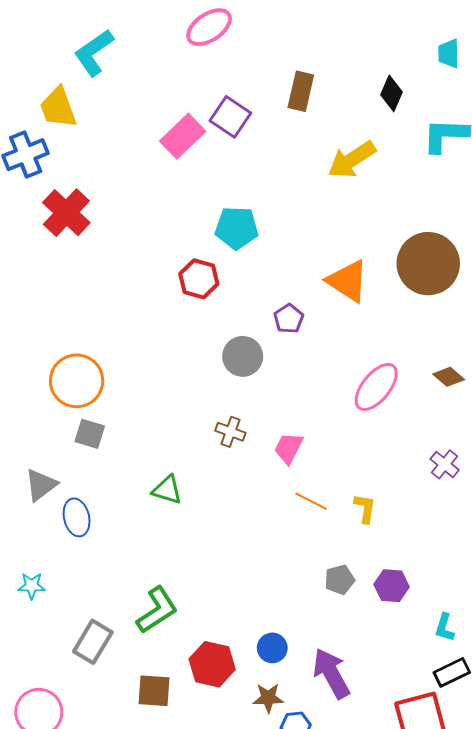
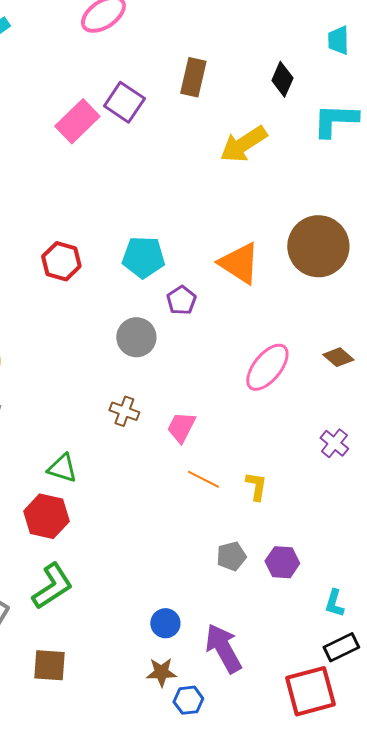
cyan pentagon: (237, 228) -> (143, 257), moved
red hexagon: (199, 279) -> (61, 261), moved
red hexagon: (212, 664) -> (46, 516), moved

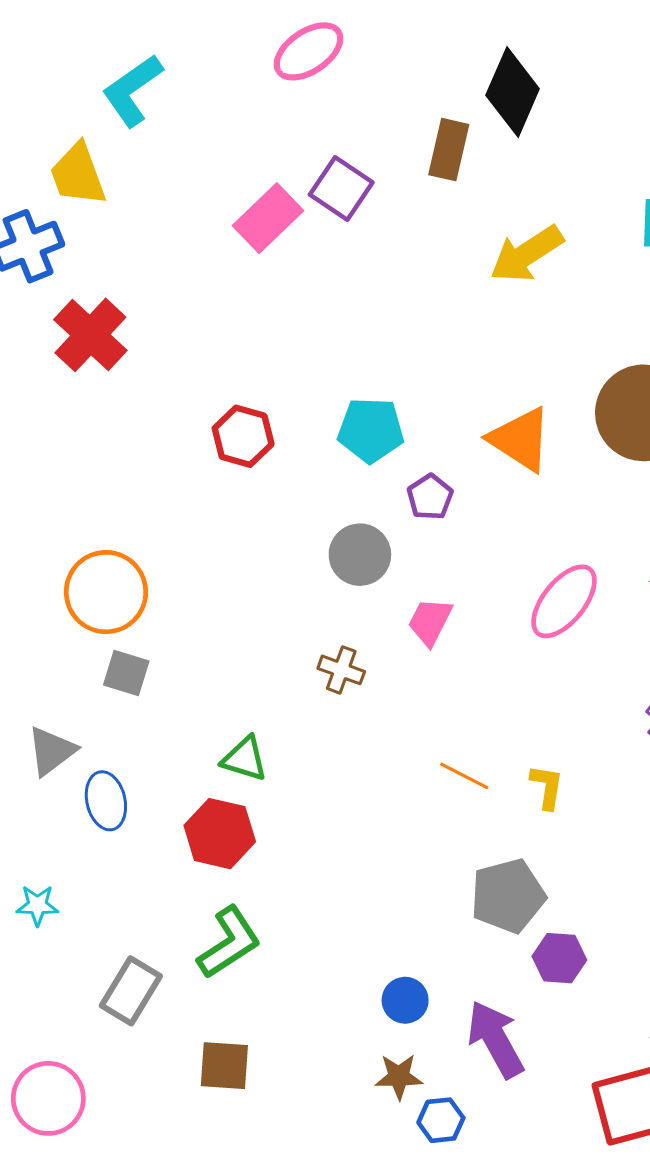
black diamond: (282, 79) -> (513, 92), moved, size x1.6
pink trapezoid: (181, 427) -> (430, 622), moved
gray pentagon: (231, 556) -> (508, 896), size x1.6
purple hexagon: (282, 562) -> (559, 958), moved

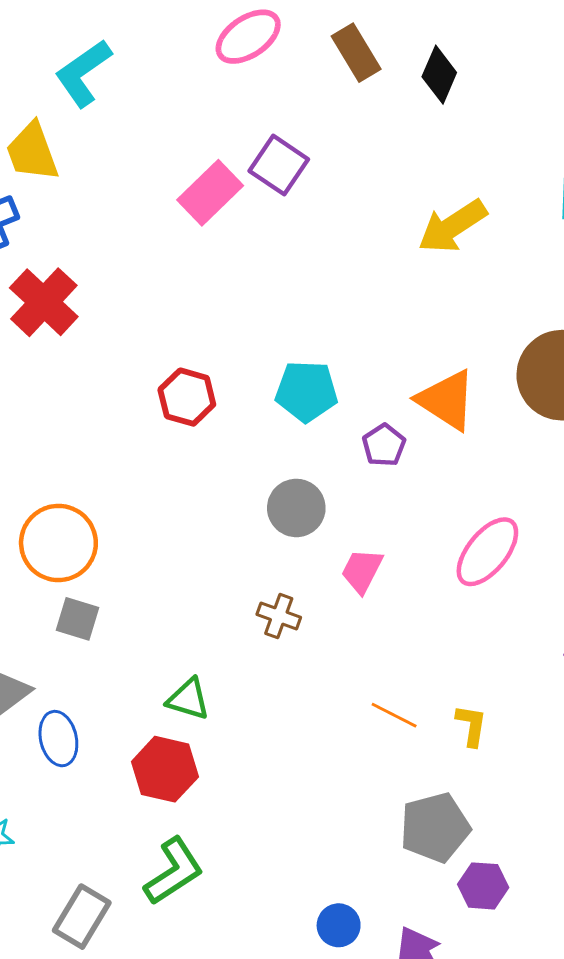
black diamond: (513, 92) -> (439, 75), size x0.7
brown rectangle: (449, 150) -> (356, 53), moved, turned -44
purple pentagon: (430, 497) -> (384, 445), moved

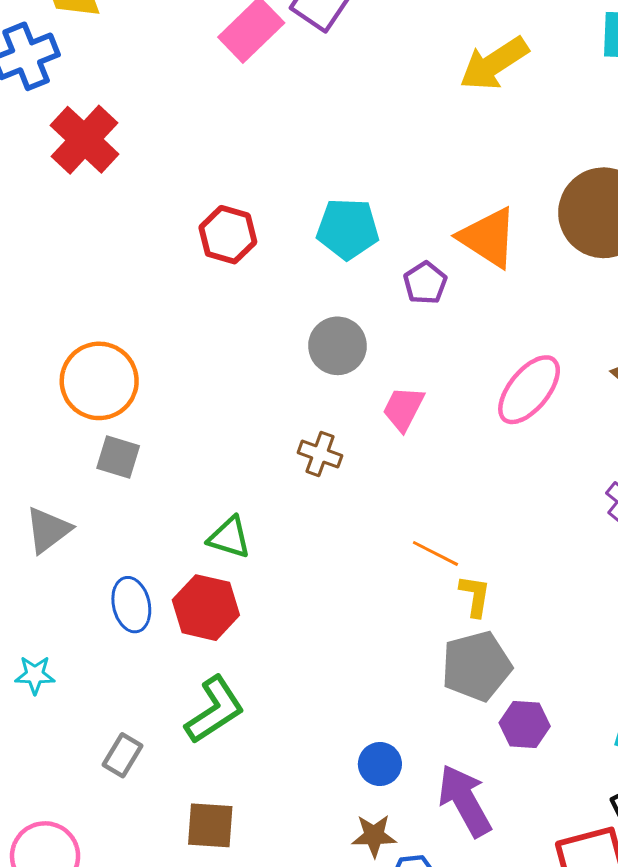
yellow L-shape: (471, 725) -> (475, 596), moved
blue ellipse: (58, 739) -> (131, 605), moved
gray rectangle: (82, 917) -> (123, 755), size x0.7

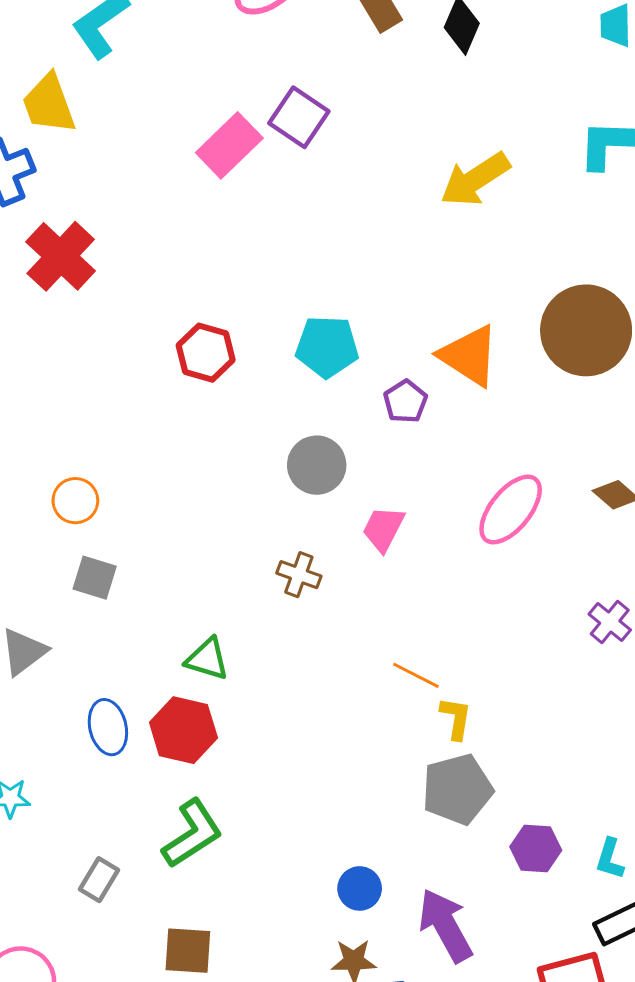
orange circle: (99, 381) -> (75, 501), size x0.6
purple hexagon: (525, 725) -> (536, 848), moved

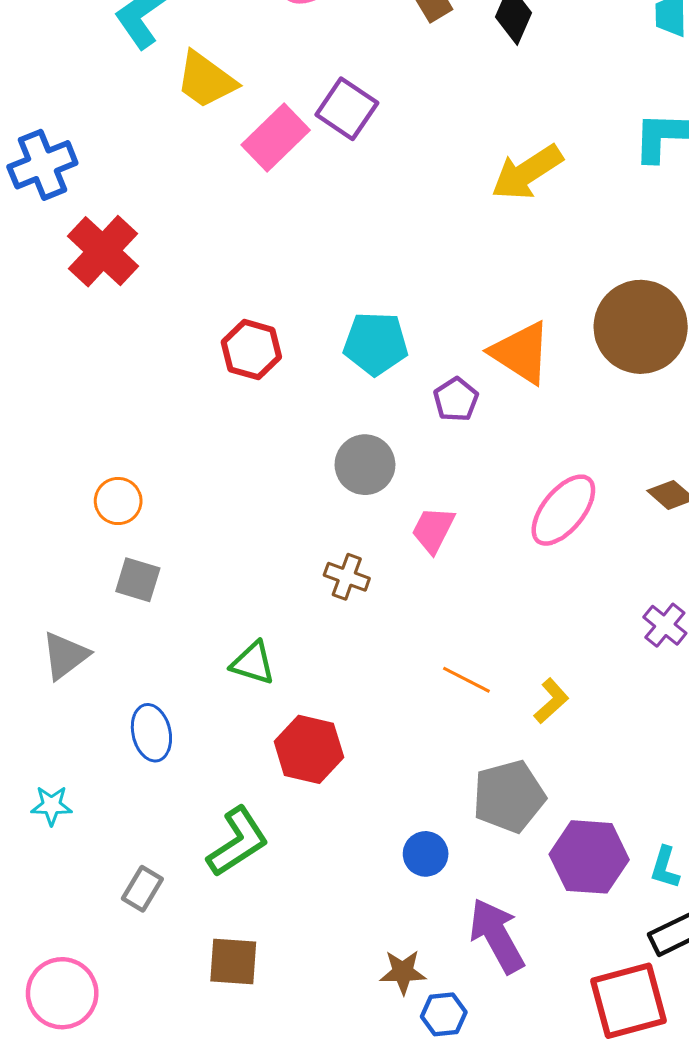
yellow trapezoid: (49, 104) -> (206, 80), moved, turned -34
yellow L-shape: (456, 718) -> (551, 701), moved, turned 39
red hexagon: (183, 730) -> (309, 749), moved
purple hexagon: (536, 848) -> (589, 857), size x1.5
blue circle: (360, 888) -> (426, 854), moved

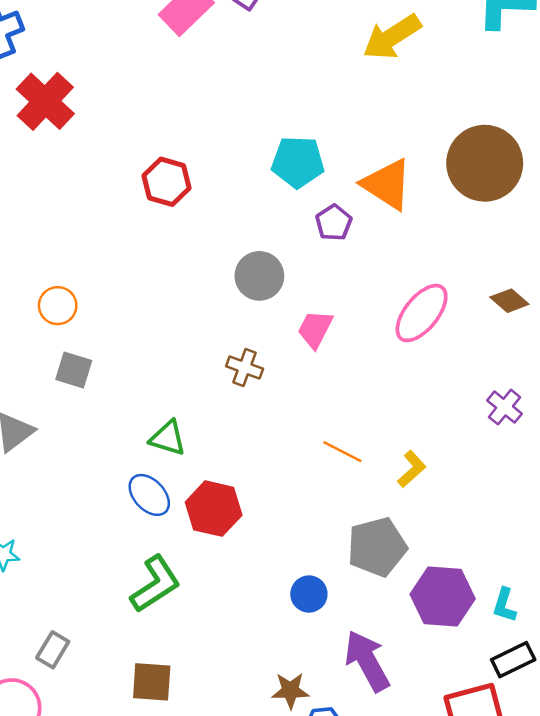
cyan pentagon: (376, 344) -> (298, 162), moved
blue ellipse: (151, 733) -> (149, 495), moved, turned -30
gray rectangle: (142, 889) -> (53, 650), moved

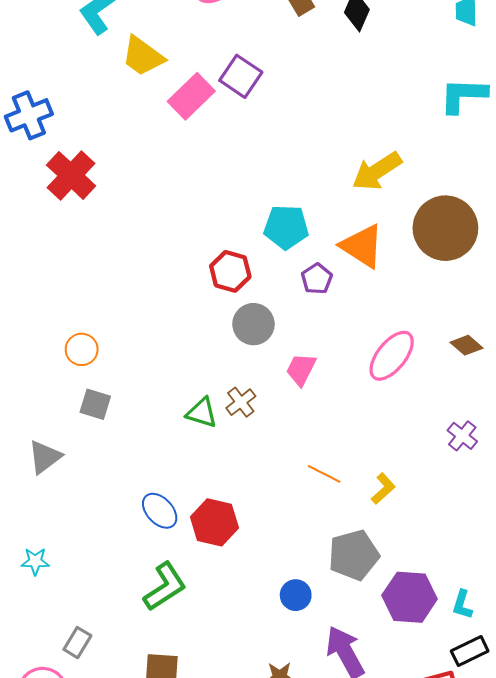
yellow arrow: (392, 37) -> (377, 171), moved
red hexagon: (167, 182) -> (230, 271), moved
brown cross: (245, 367) -> (241, 402), turned 32
green triangle: (168, 438) -> (202, 413), moved

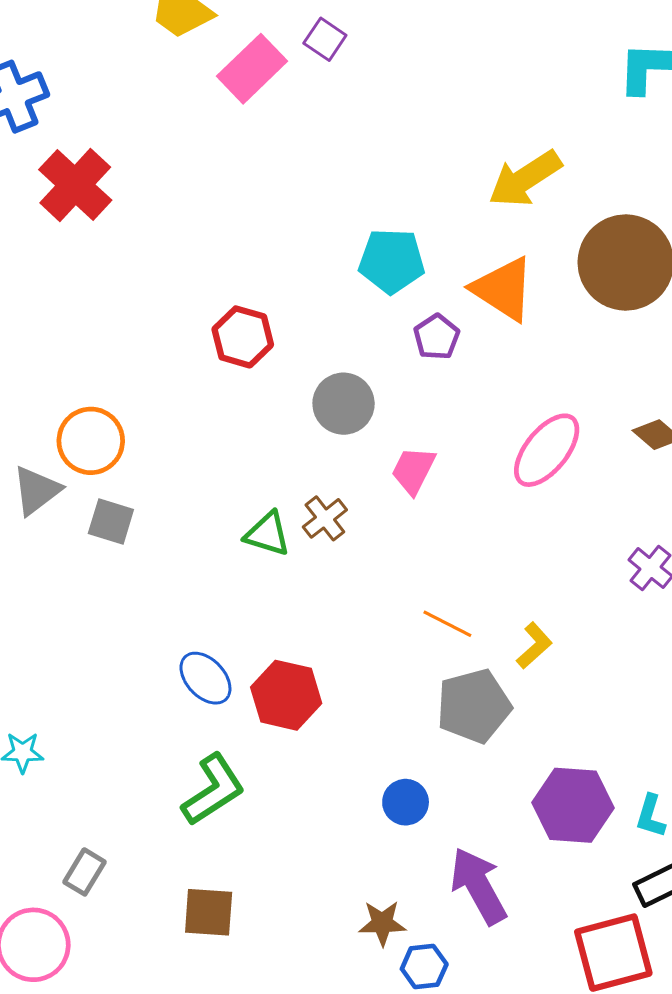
purple square: (241, 76) -> (325, 39), size x0.7
red hexagon: (230, 271) -> (243, 337), moved
orange circle: (82, 349) -> (91, 441), size x1.4
gray triangle: (45, 457) -> (36, 490), moved
gray pentagon: (354, 555) -> (474, 706), moved

